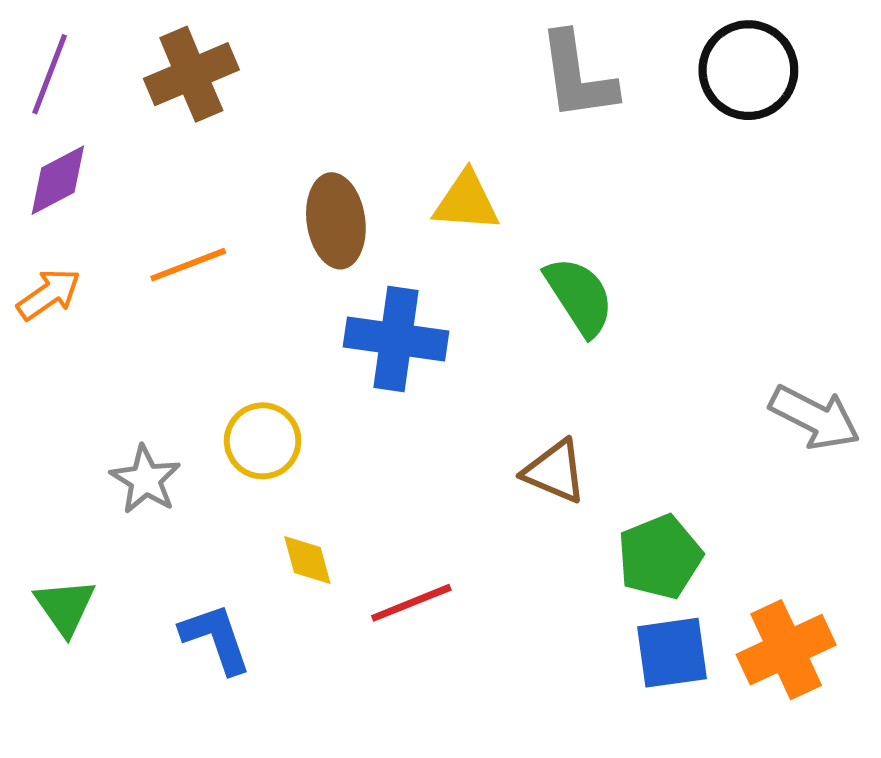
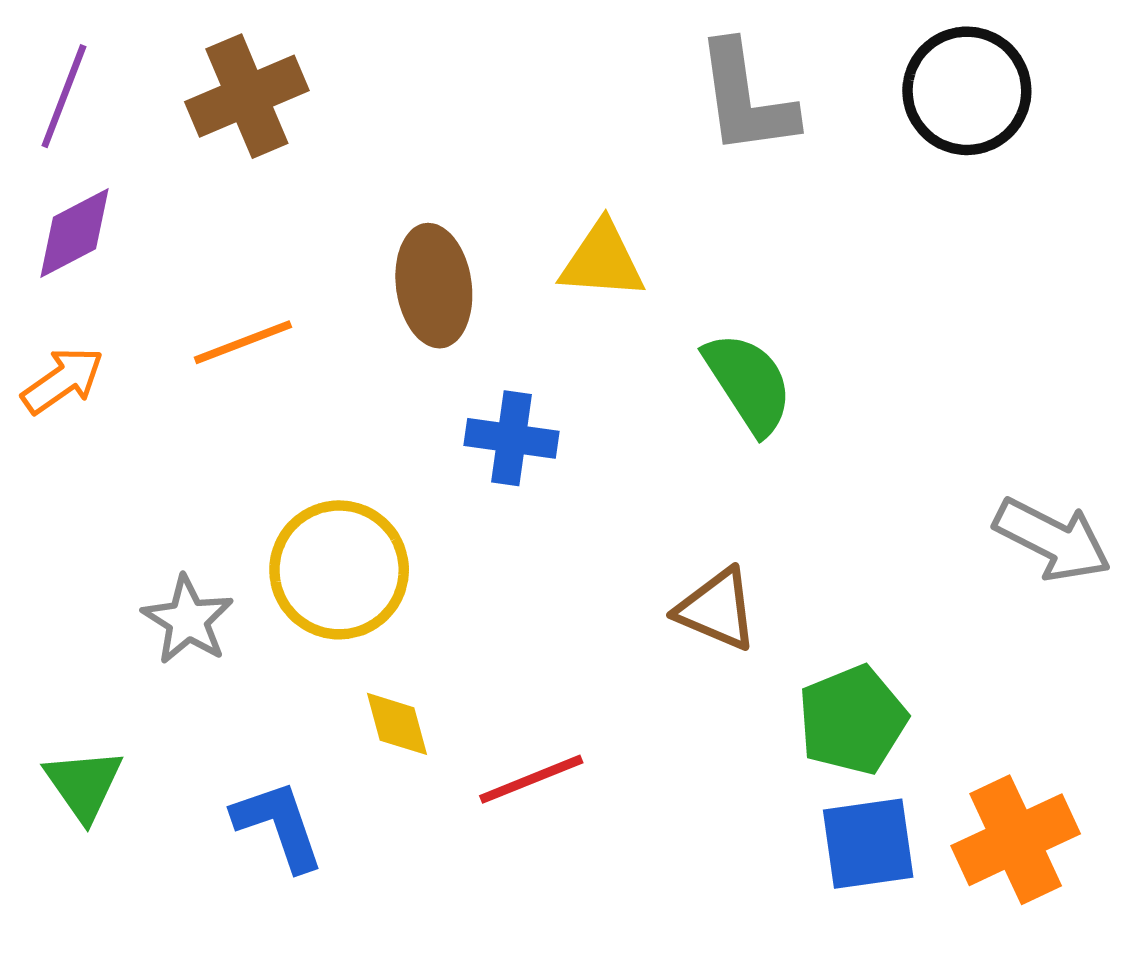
blue cross: (396, 339) -> (511, 438), size x0.7
yellow circle: (263, 441) -> (339, 570), size x1.4

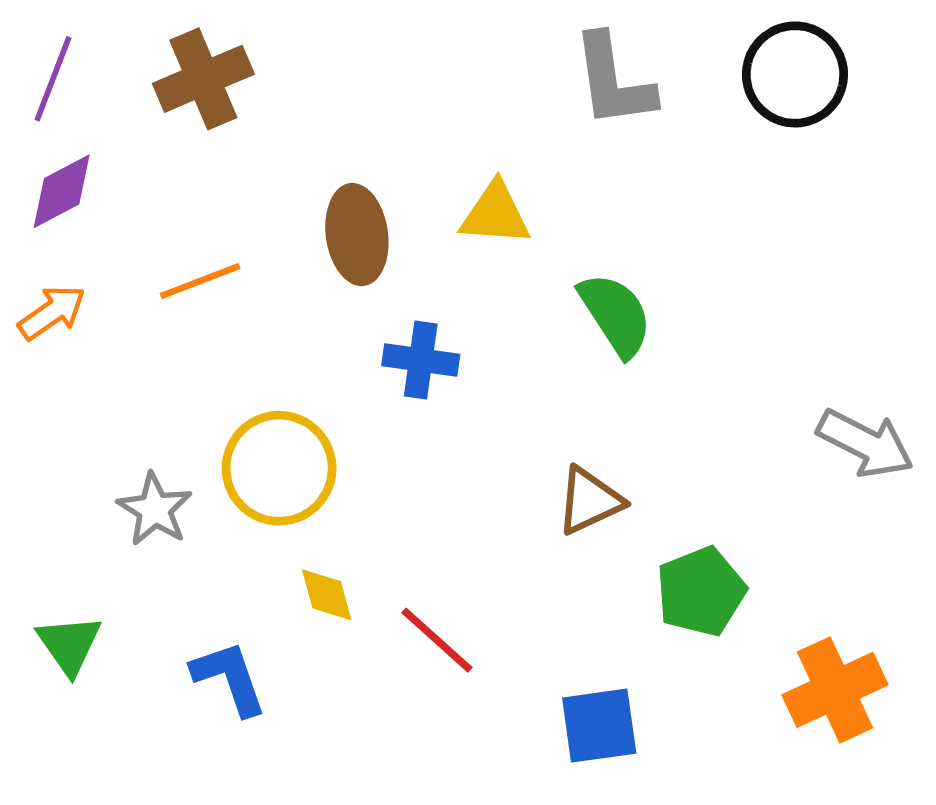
brown triangle: (717, 609) -> (589, 501), turned -48
red line: (531, 779) -> (437, 640), turned 64
blue square: (868, 844) -> (599, 726), moved

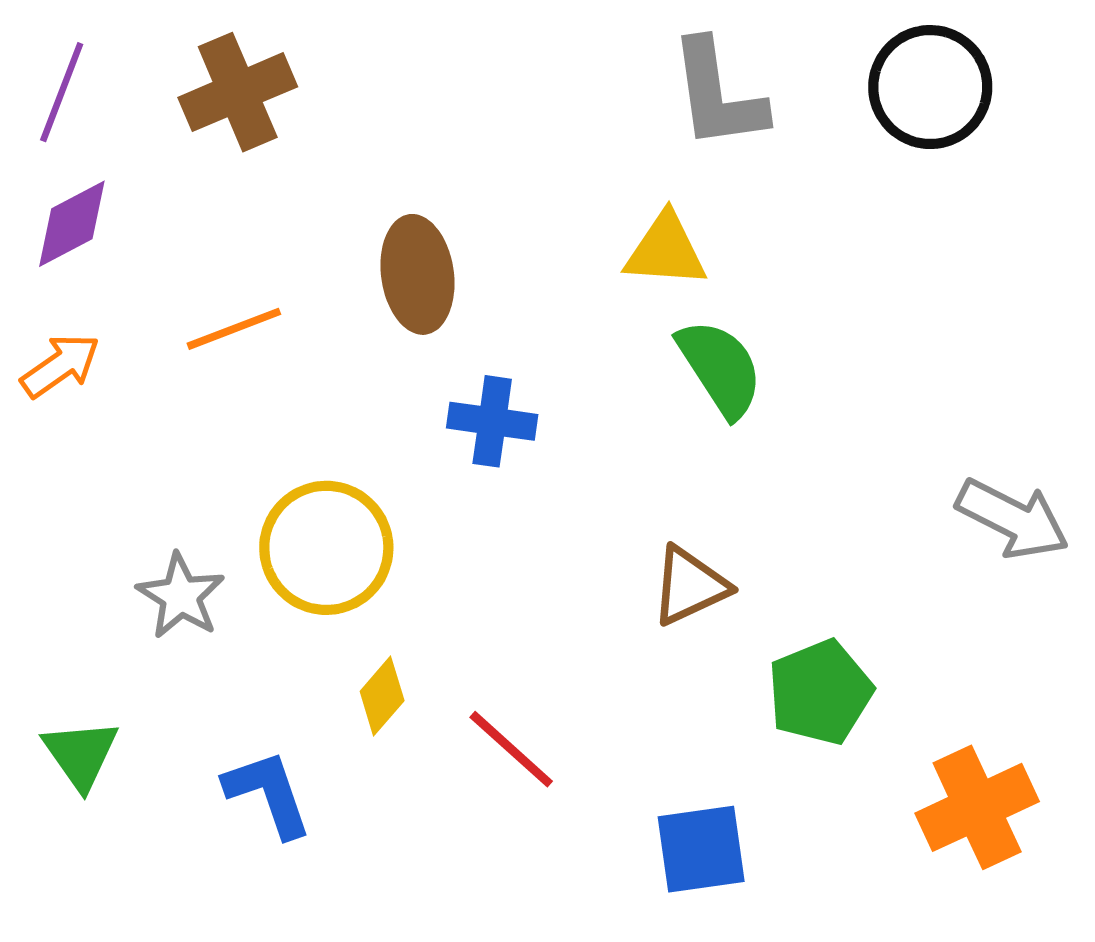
yellow triangle: (495, 214) -> (666, 250), moved
yellow diamond: (327, 595) -> (382, 696), turned 56

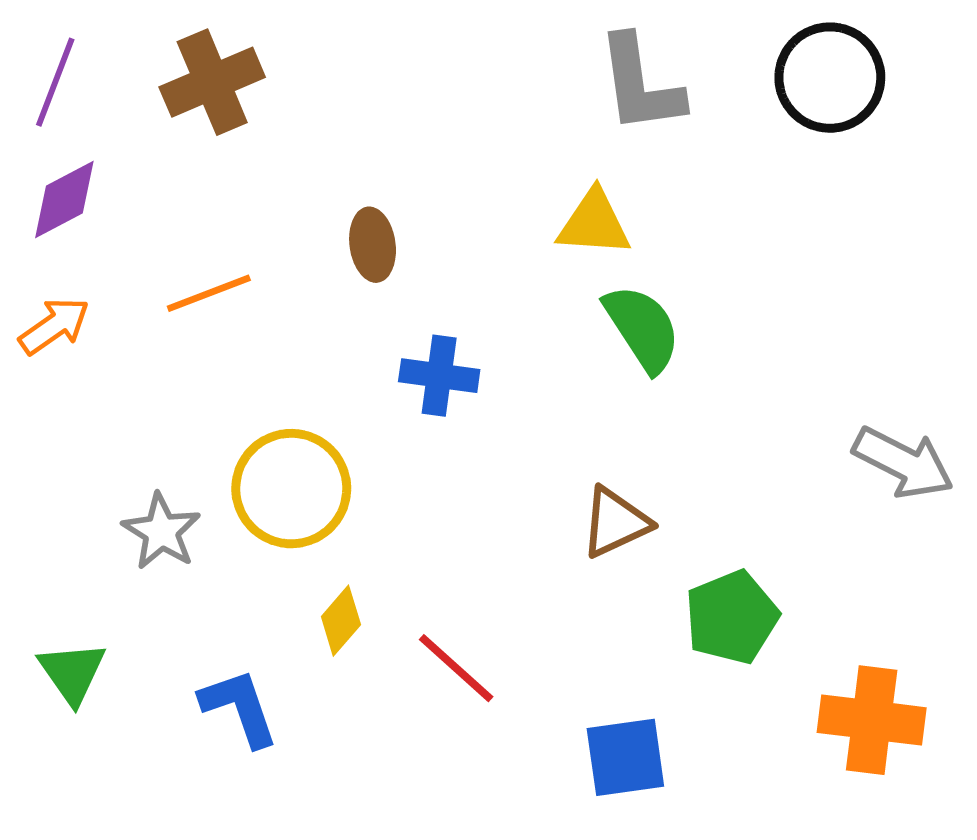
brown ellipse: (417, 274) -> (373, 245), size x0.7
orange cross: (977, 807) -> (872, 720), turned 32

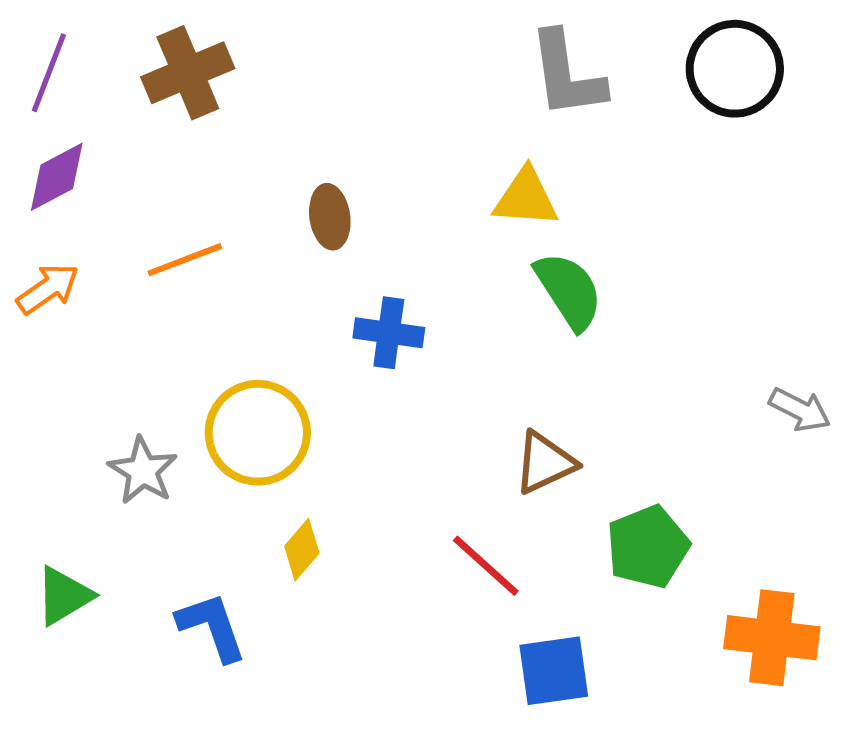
gray arrow: (903, 463) -> (800, 410), size x0.7
red line: (456, 668) -> (486, 566), moved
green triangle: (72, 673) -> (64, 596), turned 34

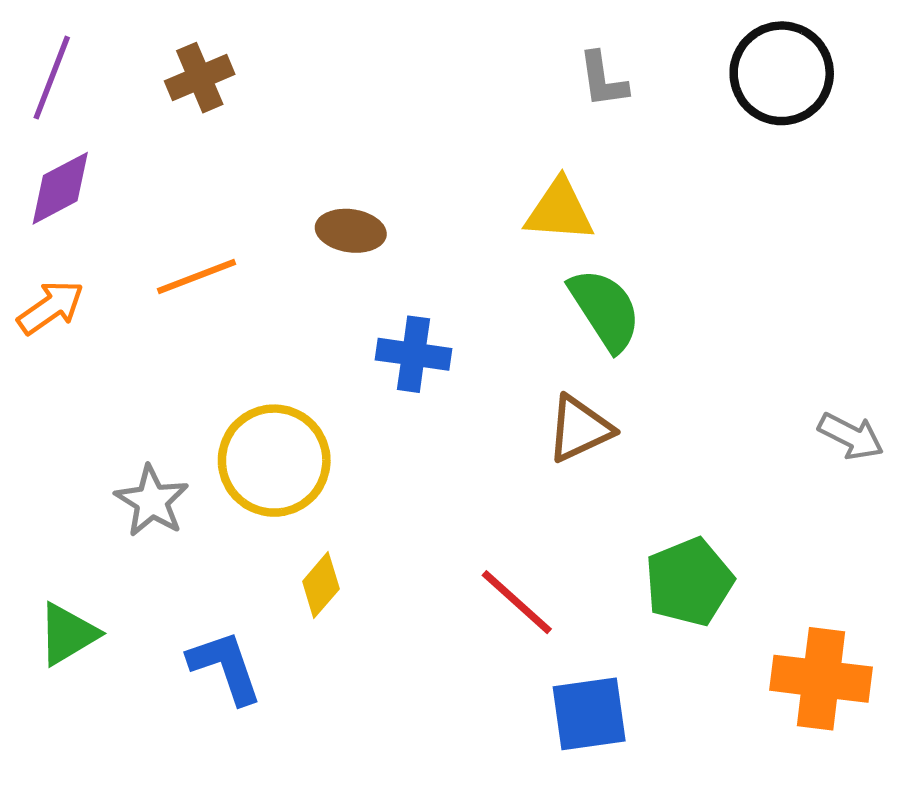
brown cross: (188, 73) -> (200, 78), size x0.7
gray L-shape: (567, 75) -> (603, 80), size x0.6
brown ellipse: (330, 217) -> (351, 231), turned -74
brown triangle: (545, 463) -> (579, 429), moved

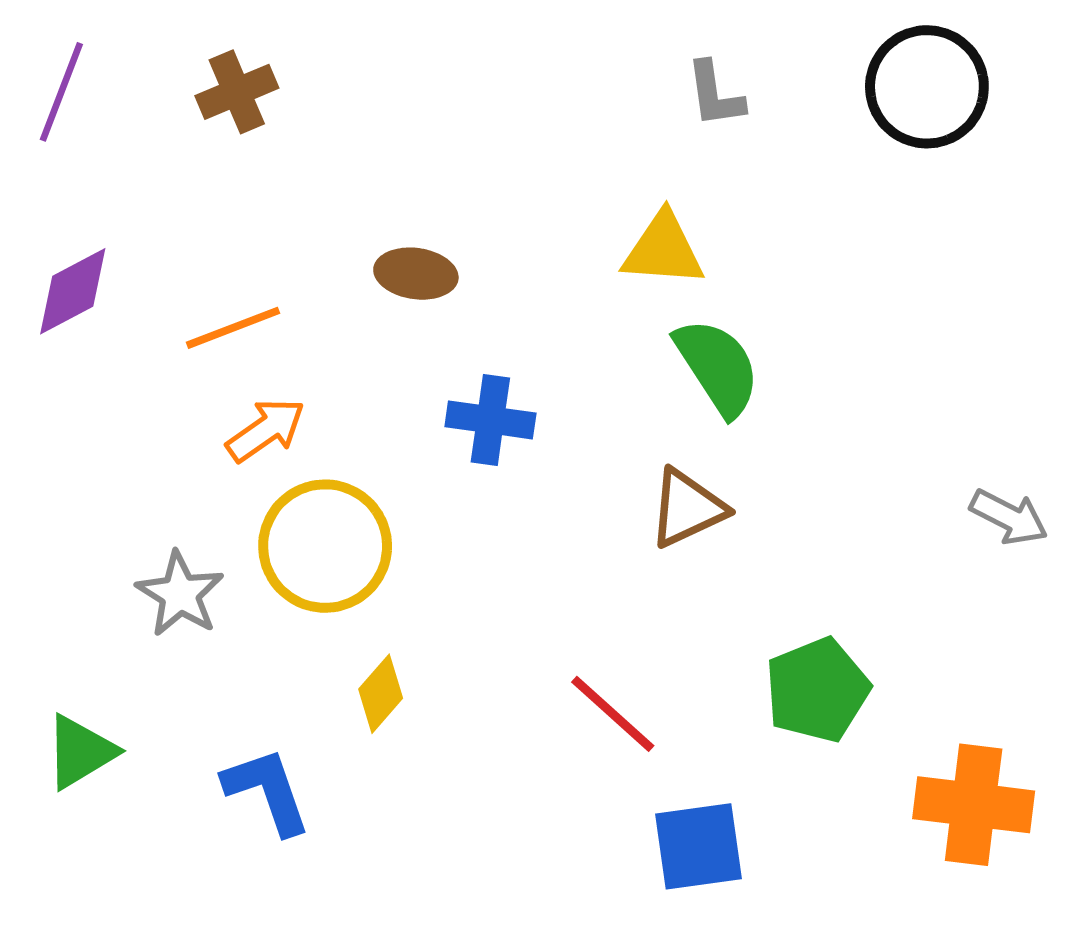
purple diamond: (60, 188) -> (73, 291), moved
orange arrow: (51, 307) -> (266, 430), moved

